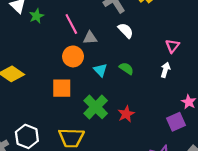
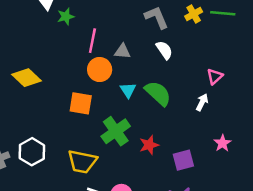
pink line: (71, 24) -> (92, 41), moved, turned 30
green semicircle: (126, 68) -> (158, 93), size x1.6
purple square: (176, 122) -> (183, 160), moved

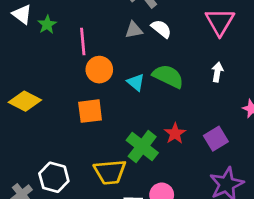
gray triangle: (122, 51) -> (134, 30), moved
pink triangle: (215, 76) -> (220, 22), moved, size x1.6
green cross: (116, 131) -> (142, 146), moved

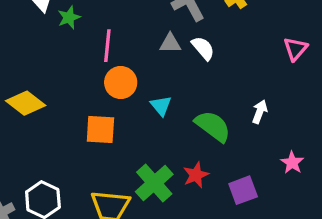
pink triangle: (220, 22) -> (295, 49), moved, size x0.7
green semicircle: (168, 76) -> (213, 126), moved

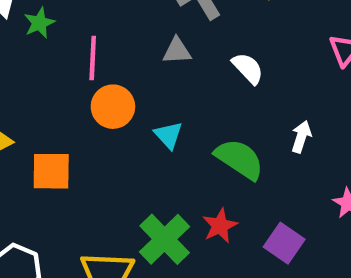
white semicircle: (203, 48) -> (248, 68), moved
orange square: (100, 129) -> (51, 171), moved
purple square: (243, 190) -> (284, 243), turned -32

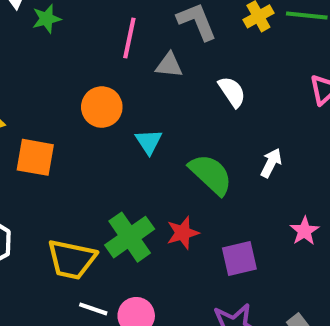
pink line: (93, 58) -> (129, 38), moved
purple square: (284, 243) -> (239, 258), turned 33

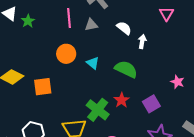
white arrow: (271, 163) -> (142, 42), moved

